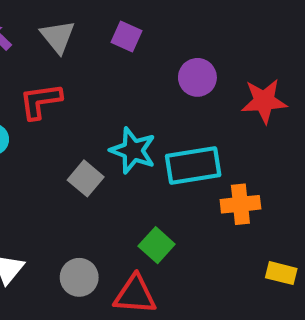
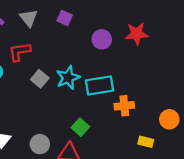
red star: (264, 101) -> (137, 34), moved
cyan star: (133, 150) -> (68, 78), turned 30
gray square: (86, 178) -> (40, 79), moved

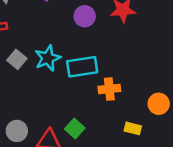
green square: (80, 127) -> (75, 128), moved

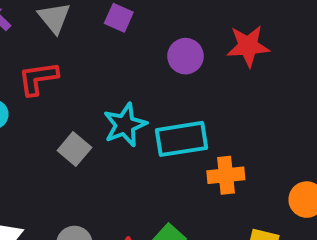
gray square: (17, 59) -> (74, 149), moved

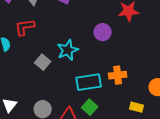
purple circle: (185, 56) -> (103, 32), moved
cyan rectangle: (181, 139) -> (89, 82), moved

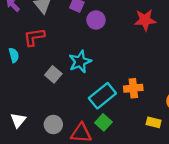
purple circle: (103, 32) -> (96, 20), moved
cyan rectangle: (89, 82) -> (102, 96), turned -30

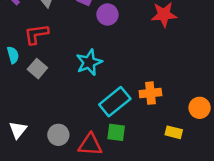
gray square: (53, 74) -> (37, 69), moved
green square: (103, 122) -> (116, 132), turned -35

